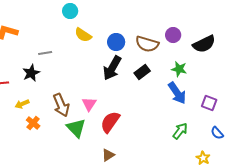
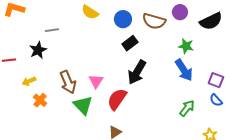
black arrow: (112, 68) -> (137, 72), moved
black rectangle: (142, 72) -> (130, 43), moved
blue semicircle: (217, 133) -> (216, 100), moved

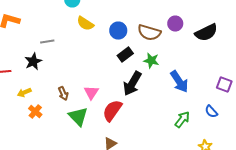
green star: (186, 46) -> (151, 60), moved
purple square: (216, 80) -> (224, 84), moved
brown arrow: (68, 82) -> (63, 94), size x0.6

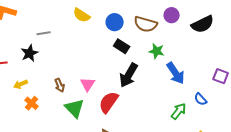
black rectangle: (125, 54) -> (122, 46), turned 70
green star: (151, 60) -> (157, 51), moved
blue semicircle: (211, 112) -> (201, 99), moved

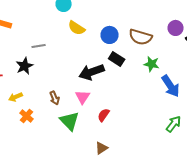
purple circle: (172, 15) -> (176, 28), moved
black arrow: (129, 75) -> (92, 72), moved, turned 40
red semicircle: (109, 102) -> (104, 115), size x0.6

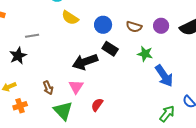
purple circle: (176, 28) -> (161, 26), moved
brown semicircle: (141, 37) -> (134, 27), size x0.7
orange cross: (27, 116) -> (20, 106), turned 32

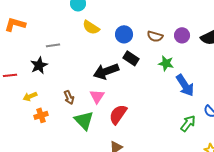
red semicircle: (97, 105) -> (118, 114), size x1.5

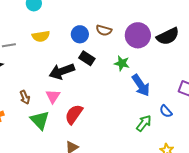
yellow semicircle: (91, 27) -> (41, 36), moved, turned -42
purple circle: (182, 35) -> (138, 35), size x1.6
brown semicircle: (155, 36) -> (104, 30), moved

